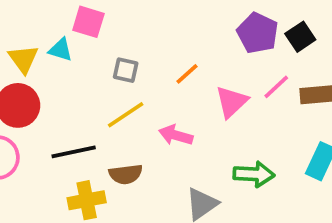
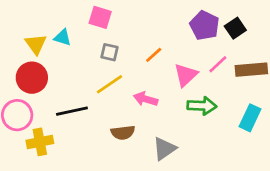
pink square: (88, 22) -> (100, 17), moved
brown semicircle: (126, 174) -> (123, 133), moved
green arrow: (254, 174) -> (202, 106), moved
yellow cross: (87, 200) -> (40, 142), moved

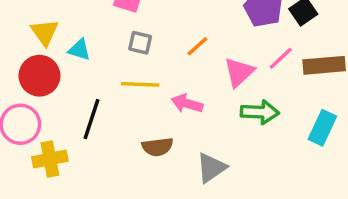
cyan triangle: (63, 37) -> (79, 50), moved
yellow line: (109, 84) -> (140, 84), turned 36
black line: (72, 111) -> (92, 119), turned -60

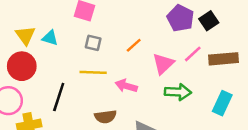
cyan triangle: (79, 50) -> (50, 38), moved

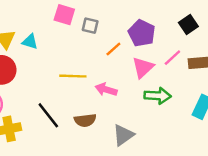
purple pentagon: (180, 18) -> (142, 33), moved
gray square: (93, 43) -> (90, 26), moved
black line: (59, 97) -> (48, 115), moved, turned -56

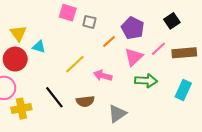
cyan triangle: (30, 42) -> (39, 47), moved
yellow line: (73, 76) -> (75, 64), turned -45

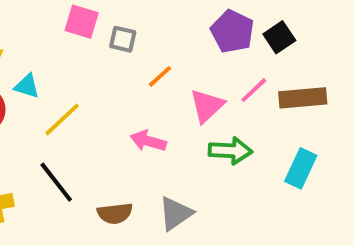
purple pentagon: (133, 28) -> (232, 31), moved
yellow line: (75, 64) -> (62, 119), moved
brown semicircle: (85, 101) -> (115, 213), moved

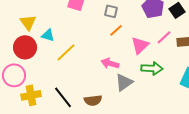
gray square: (123, 39) -> (111, 11), moved
black line: (56, 182) -> (63, 97), moved
gray triangle: (176, 213) -> (124, 82), moved

